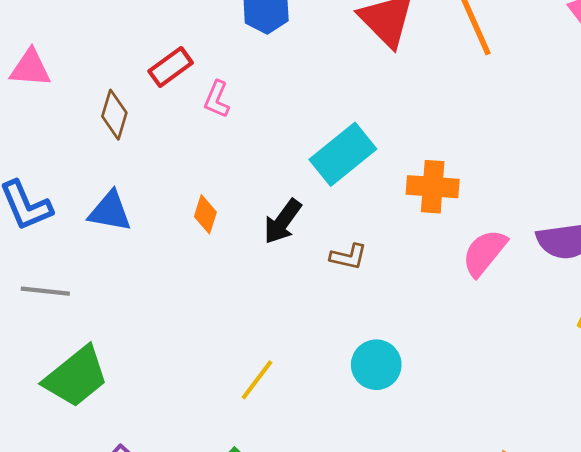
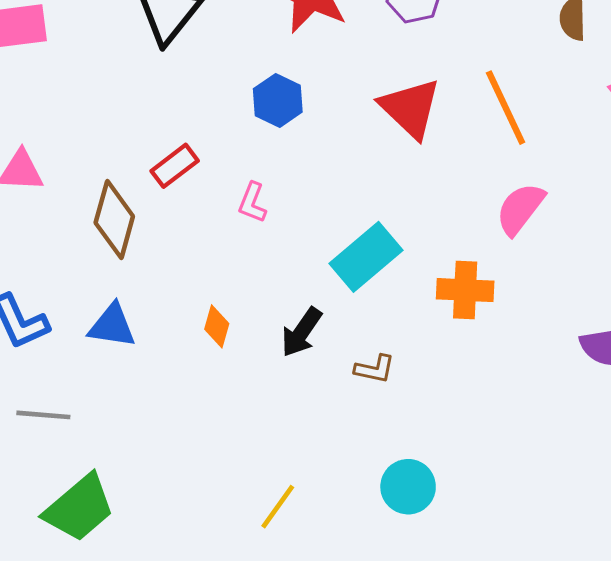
pink L-shape: (217, 99) -> (252, 203), moved
brown diamond: (114, 115) -> (114, 220), size x1.4
pink semicircle: (484, 253) -> (520, 209), moved

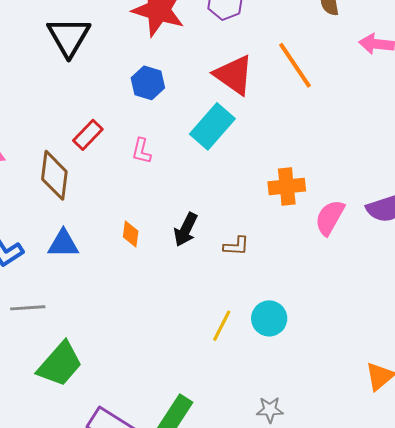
pink semicircle: (520, 209) -> (330, 218), moved
cyan rectangle: (366, 257) -> (212, 126), moved
yellow line: (278, 507) -> (222, 326), moved

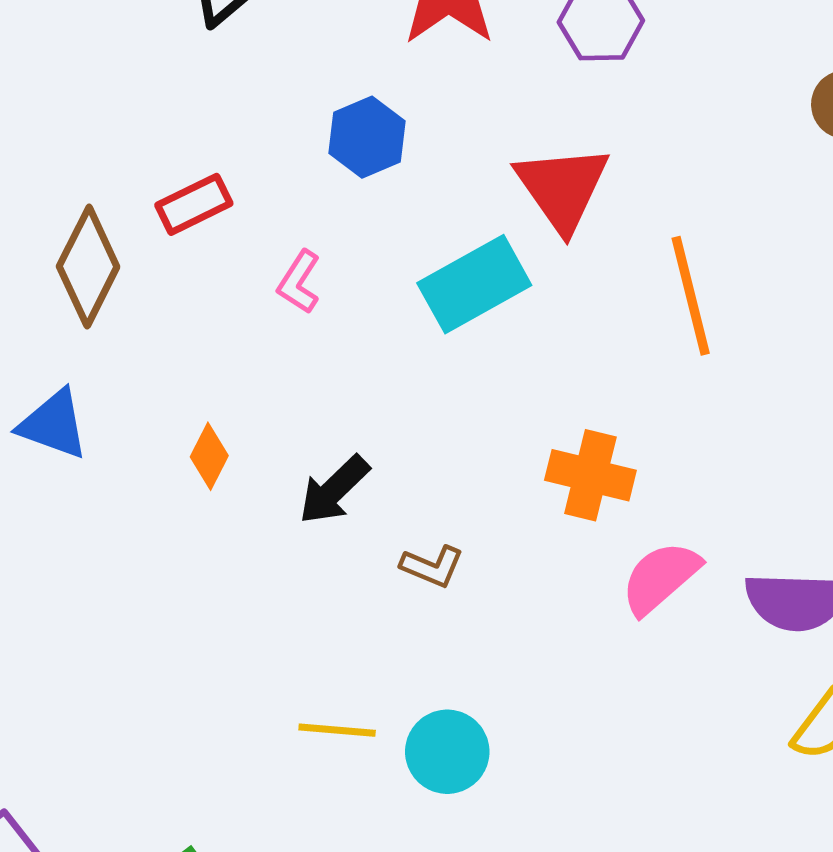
orange line: (295, 65) -> (691, 296), moved
yellow line: (222, 326) -> (337, 730), turned 48

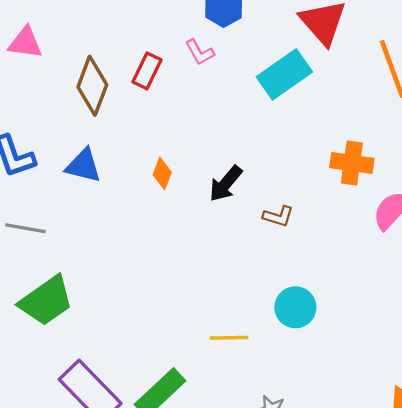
red rectangle: (194, 204) -> (147, 71), moved, turned -32
pink L-shape: (299, 282) -> (200, 52), moved, turned -56
yellow line: (337, 730) -> (229, 338), moved

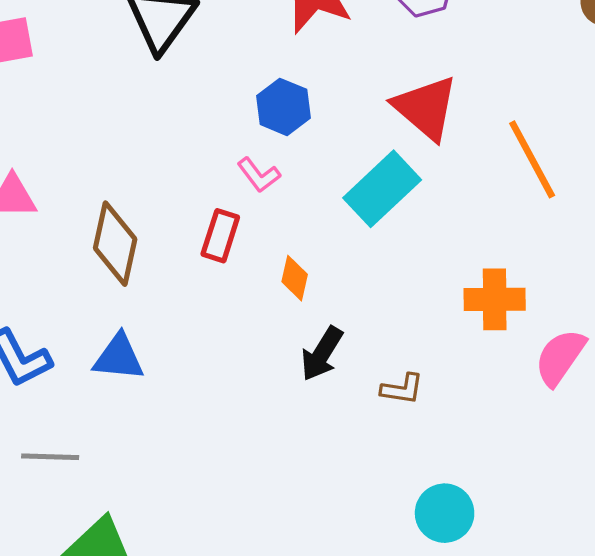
red rectangle: (147, 71) -> (220, 236), moved
orange diamond: (162, 173) -> (295, 278), moved

